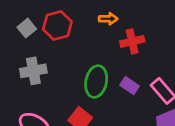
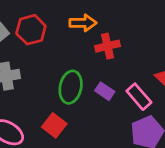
orange arrow: (108, 19) -> (83, 23), size x1.4

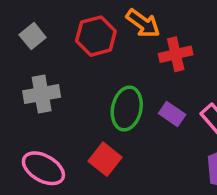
orange arrow: (83, 23) -> (143, 23), turned 36
red hexagon: (31, 30) -> (96, 36), moved

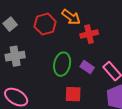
red square: (105, 159) -> (73, 94), moved, turned -36

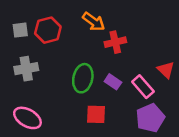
gray square: (10, 24) -> (20, 30), turned 32
red hexagon: (45, 24) -> (48, 30), moved

